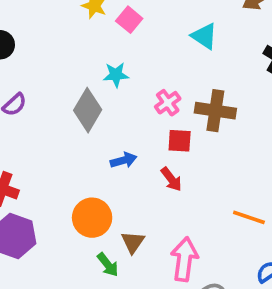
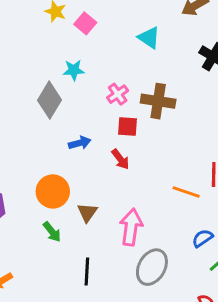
green arrow: (108, 265) -> (52, 232), moved

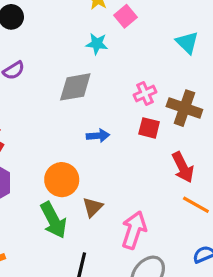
cyan star: (74, 70) -> (97, 44), moved
gray diamond: (49, 100) -> (75, 87), turned 39
red arrow: (120, 159) -> (183, 167), moved, size x1.4
green arrow: (52, 232) -> (53, 220), size x1.6

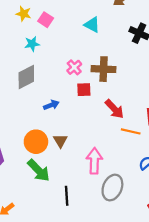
brown triangle: (93, 207) -> (60, 141), moved

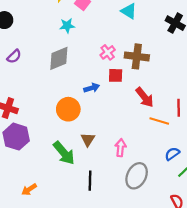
blue arrow: (51, 105) -> (92, 88), moved
brown triangle: (60, 141) -> (88, 139), moved
orange circle: (36, 142) -> (68, 109), moved
pink arrow: (94, 161) -> (121, 148), size x0.7

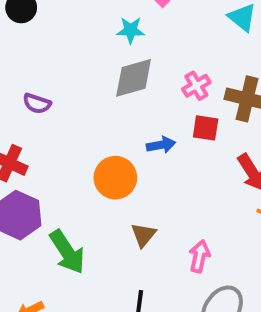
purple semicircle: (14, 56) -> (37, 103), moved, turned 56
gray diamond: (59, 58) -> (134, 78), moved
green arrow: (64, 153) -> (67, 252), moved

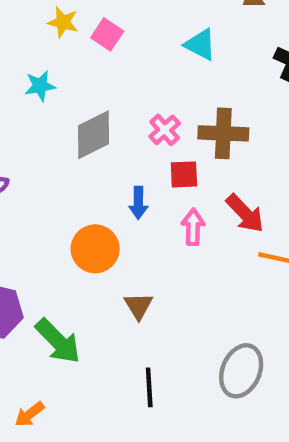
cyan star: (131, 30) -> (40, 86), moved
blue arrow: (161, 145) -> (138, 203), turned 112
pink arrow: (199, 256) -> (193, 227), moved

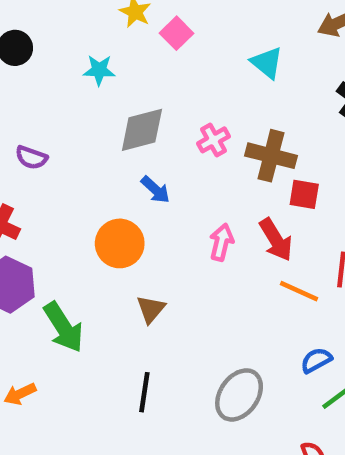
red square: (184, 174) -> (304, 194), moved
blue arrow: (138, 203) -> (155, 190), moved, turned -60

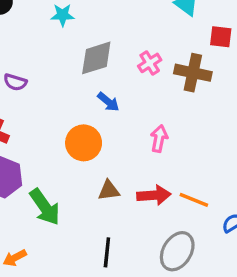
red square: (304, 194) -> (221, 37), moved
red arrow: (276, 240) -> (154, 195), moved, turned -60
orange line: (299, 291) -> (194, 200), moved
brown triangle: (151, 309) -> (109, 191), turned 45

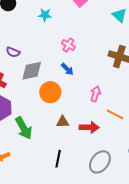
gray diamond: (96, 58) -> (32, 71), moved
pink cross: (150, 63) -> (68, 45), moved, turned -32
orange line: (194, 200) -> (115, 114), moved

